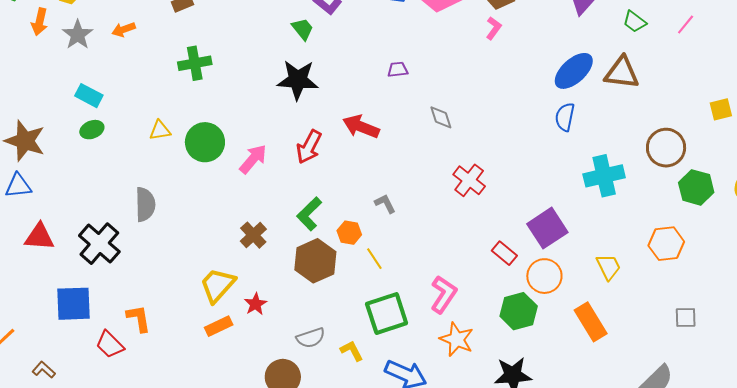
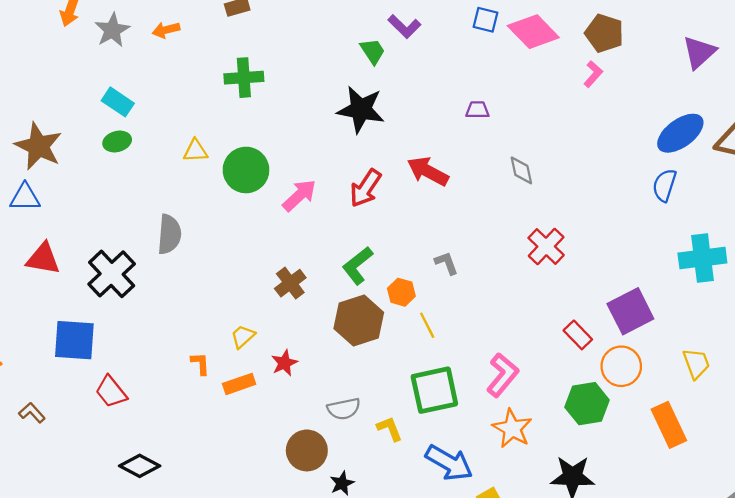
yellow trapezoid: (217, 285) -> (243, 337), size x0.6
orange L-shape: (139, 318) -> (200, 364), moved, size x0.7

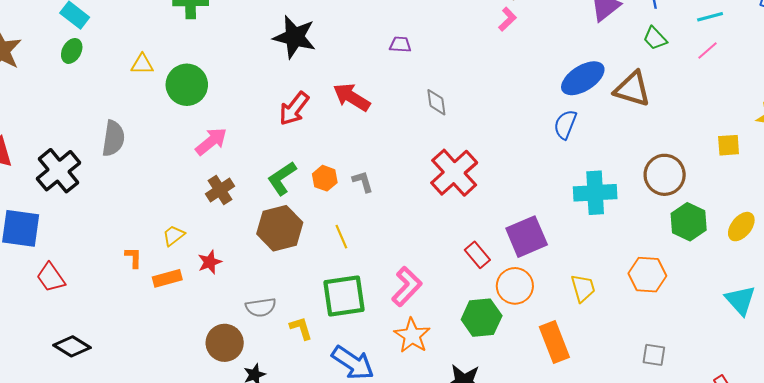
green ellipse: (117, 141) -> (72, 51), turned -50
pink arrow: (299, 195) -> (211, 141), moved
red cross: (546, 247) -> (454, 173), size x1.4
orange hexagon: (401, 292) -> (325, 178), moved

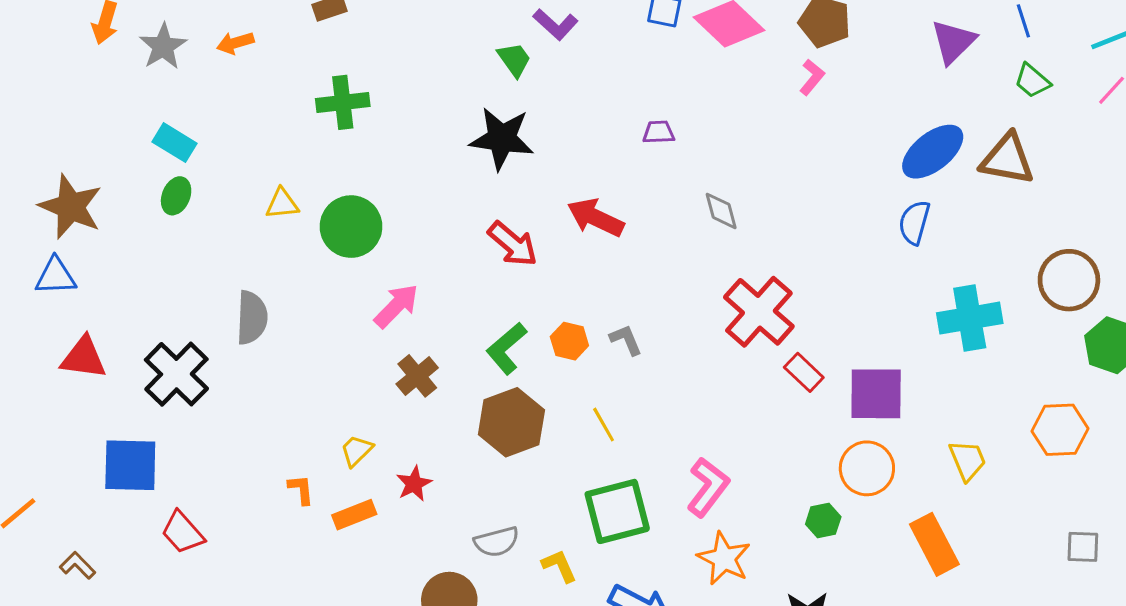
red arrow: (294, 109) -> (513, 244), turned -81
purple square: (527, 237) -> (876, 394), turned 30
red rectangle: (477, 255) -> (804, 372), moved
green hexagon: (482, 318) -> (823, 521), size x0.6

